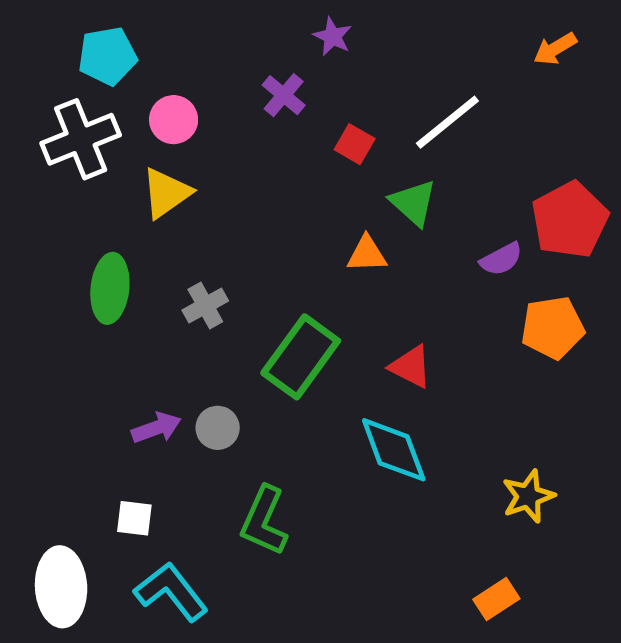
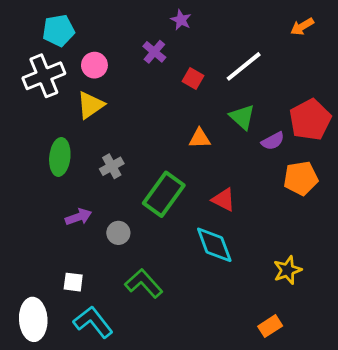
green triangle: (413, 203) -> (242, 117), moved
purple arrow: (156, 428) -> (78, 217), moved
green L-shape: (264, 521) -> (144, 283), turned 114

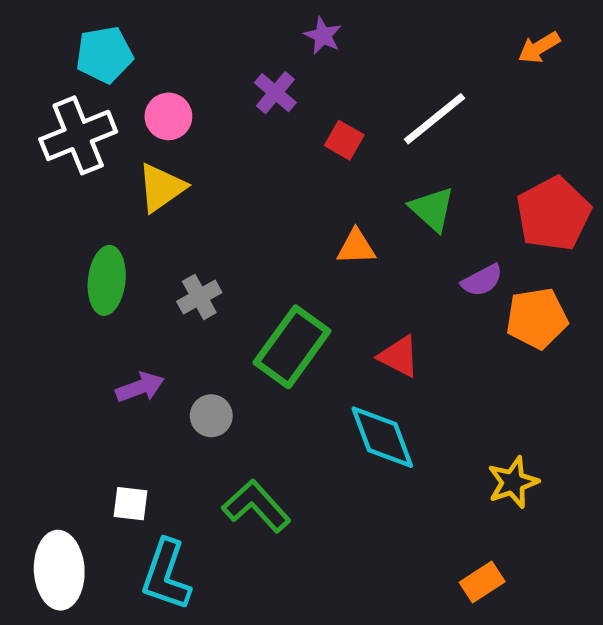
purple semicircle: (273, 141) -> (482, 280), moved
cyan L-shape: (93, 322) -> (166, 575), turned -123

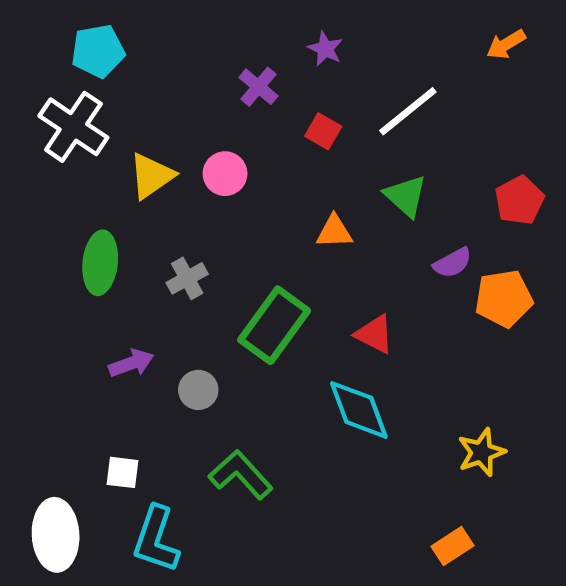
purple star: (323, 36) -> (325, 49), moved
pink circle: (168, 116) -> (225, 174), moved
white cross: (78, 135) -> (73, 127), turned -34
red pentagon: (553, 214) -> (519, 200), size x0.7

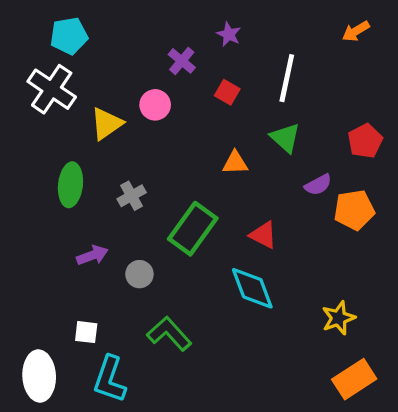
white line: (408, 111) -> (287, 78), turned -39
pink circle: (225, 174) -> (155, 105), moved
orange rectangle: (452, 546) -> (354, 379), moved, size x1.5

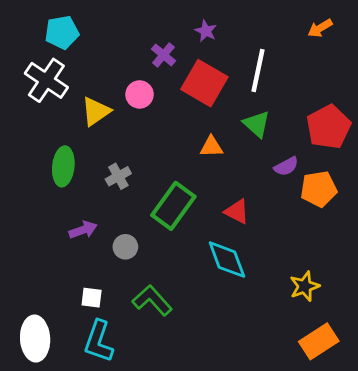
red square: (227, 92) -> (204, 83), size x2.0
red pentagon: (365, 141) -> (329, 127), size x1.4
white square: (86, 332) -> (92, 298), moved

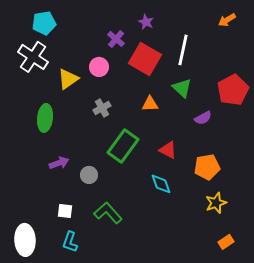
gray cross: (118, 176) -> (102, 108), moved
orange pentagon: (319, 189) -> (207, 167), moved
cyan diamond: (227, 260) -> (161, 184), size x0.7
cyan L-shape: (99, 341) -> (70, 242), size x0.7
orange rectangle: (319, 341) -> (226, 242), size x0.6

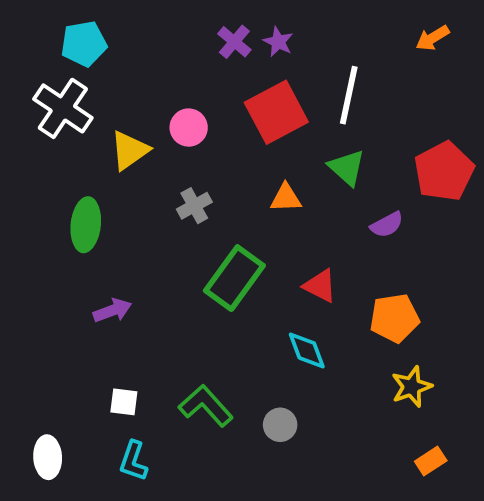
purple cross: (116, 39) -> (234, 42), moved
red square: (145, 59) -> (276, 112), turned 32
gray circle: (89, 175) -> (280, 425), moved
white ellipse: (25, 240) -> (48, 457), size x0.7

